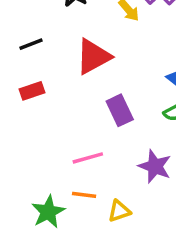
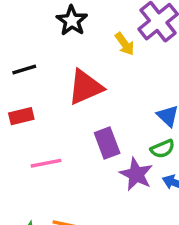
pink line: (88, 158) -> (46, 163), moved
purple star: (155, 166) -> (136, 174), moved

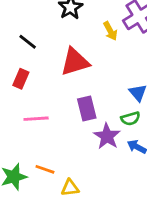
black line: (24, 69) -> (28, 42), turned 48
red rectangle: (21, 116) -> (21, 79), turned -60

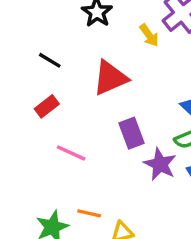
red rectangle: (21, 79) -> (47, 106), turned 36
pink line: (36, 119) -> (71, 153), turned 35

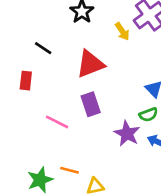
red rectangle: (47, 106) -> (26, 81), moved, turned -48
purple rectangle: (131, 133) -> (91, 104), moved

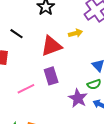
yellow arrow: (122, 31) -> (75, 33), moved, turned -72
pink line: (57, 122) -> (26, 89), turned -54

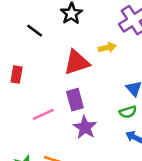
black line: (16, 34) -> (35, 31), moved
purple star: (78, 98) -> (85, 127), moved

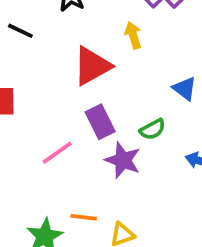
yellow arrow: (107, 48) -> (133, 35), turned -84
green semicircle: (128, 112) -> (153, 129), moved

